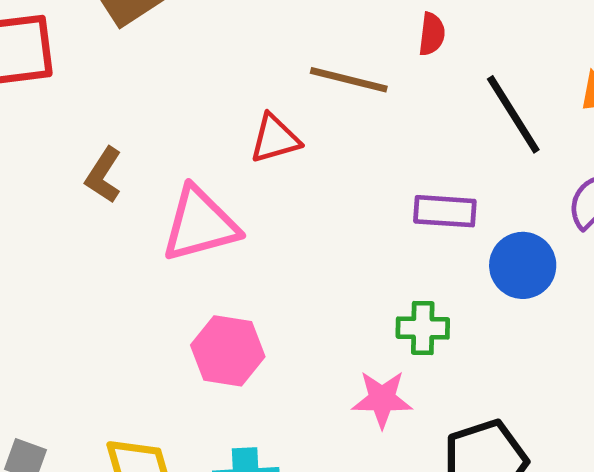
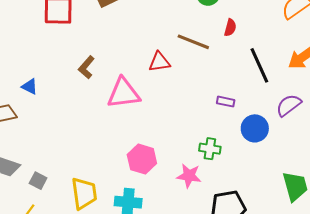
purple rectangle: (445, 211) -> (226, 102), size x0.7
pink hexagon: (228, 351) -> (142, 159), moved

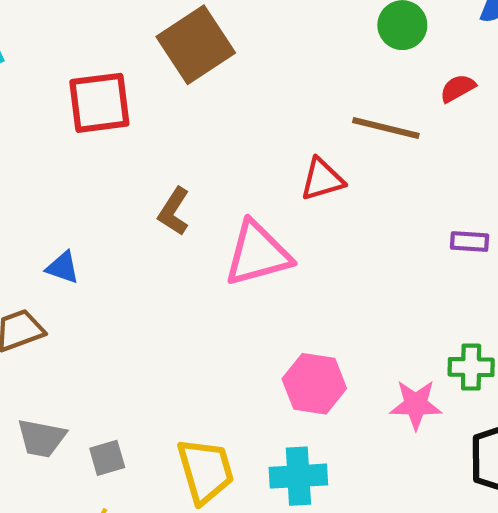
red semicircle: (230, 28) -> (458, 88), turned -126
green cross: (210, 149) -> (471, 367), moved
gray square: (38, 181) -> (107, 458), turned -36

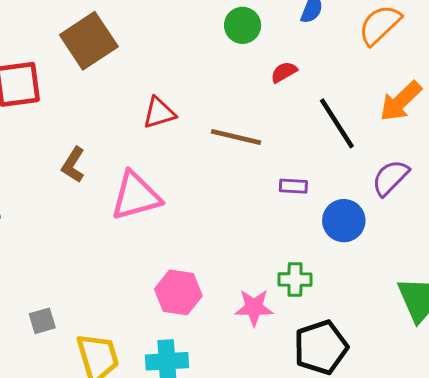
brown line: (386, 128) -> (236, 137), moved
red triangle: (322, 179) -> (159, 113), moved
gray square: (107, 458) -> (42, 321), moved

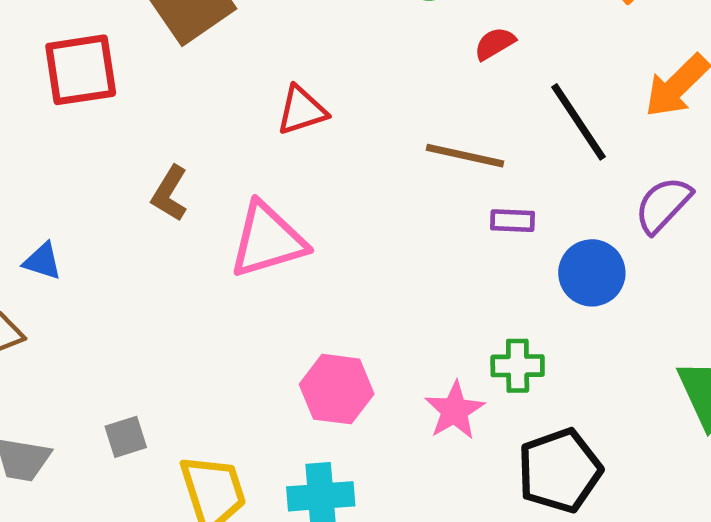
brown line: (236, 137) -> (465, 156), moved
pink star: (254, 308) -> (455, 410), turned -30

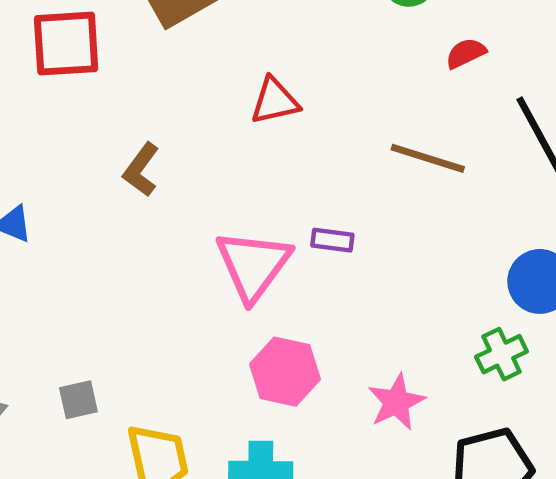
purple rectangle: (512, 221) -> (332, 240), moved
pink triangle: (268, 240) -> (253, 265), moved, turned -42
green cross: (518, 366) -> (502, 354), moved, turned -30

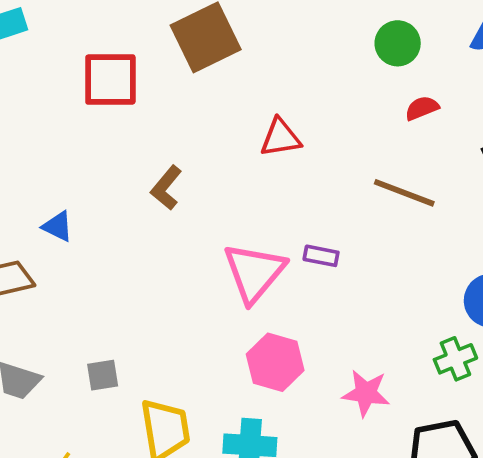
red semicircle: (466, 53) -> (422, 108), moved
pink star: (396, 402) -> (366, 393), turned 30

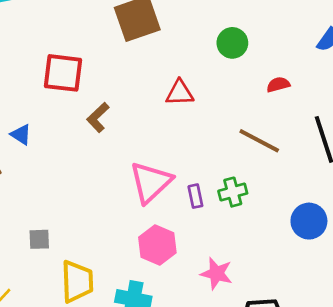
green circle: (398, 43) -> (232, 43), moved
red square: (110, 80) -> (63, 73), moved
purple rectangle: (321, 256) -> (195, 196), moved, turned 60
green cross: (455, 359) -> (233, 192), moved

